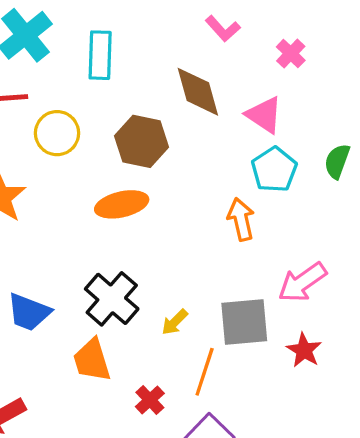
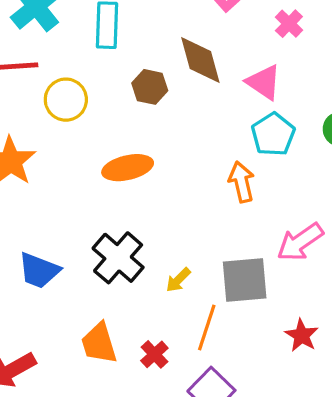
brown hexagon: (142, 141) -> (150, 87), moved, size x0.7
red star: (304, 350) -> (302, 335), moved
orange trapezoid: (92, 360) -> (99, 343), moved

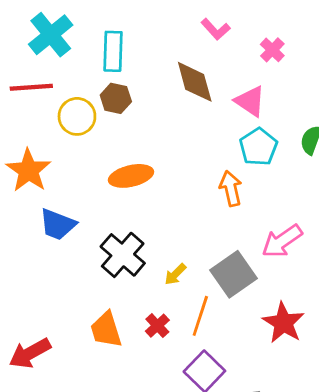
brown hexagon: (150, 87) -> (116, 98), moved
blue trapezoid: (39, 270) -> (58, 224), moved
gray square: (245, 280) -> (234, 274), turned -30
red star: (302, 335) -> (283, 323), size x1.4
red cross: (154, 354) -> (157, 326), moved

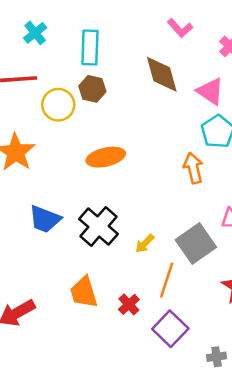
cyan cross: (51, 35) -> (35, 33), size x0.6
blue trapezoid: (58, 224) -> (45, 219), moved
red cross: (157, 326) -> (129, 304), moved

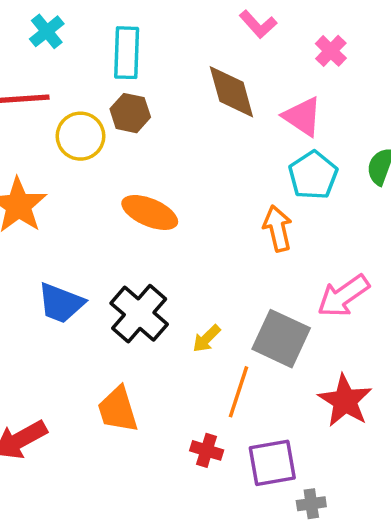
orange ellipse: (106, 157) -> (150, 212), turned 36
gray square: (196, 244) -> (281, 339), turned -30
red cross: (129, 304) -> (207, 450), moved, turned -30
purple square: (170, 329) -> (272, 463), moved, turned 36

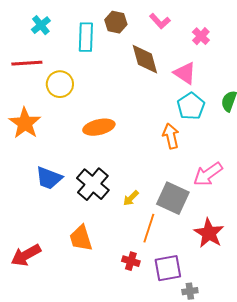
brown hexagon: (130, 113) -> (116, 22), moved
orange ellipse: (150, 212) -> (99, 127), turned -36

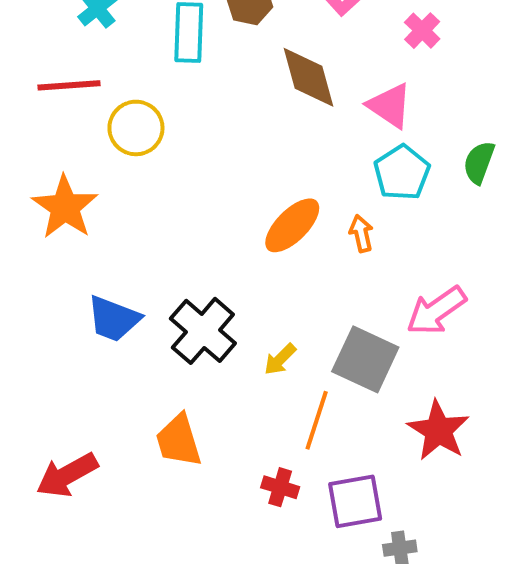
orange ellipse: (99, 127) -> (292, 225), moved, turned -32
orange arrow: (171, 136) -> (361, 234), size x0.7

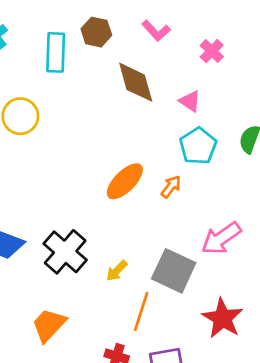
pink triangle: (390, 106) -> (190, 101), size x0.7
orange arrow: (361, 234) -> (171, 187), turned 50
orange trapezoid: (179, 441) -> (49, 325), turned 60

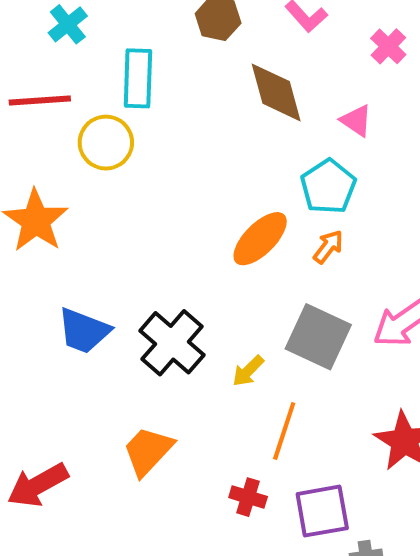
cyan rectangle: (56, 52) -> (138, 78), moved
cyan pentagon: (198, 146) -> (328, 187), moved
gray square: (174, 271) -> (318, 337), moved

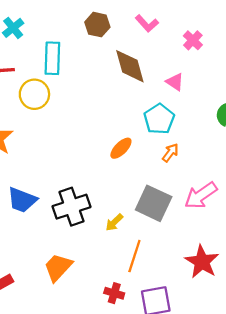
orange ellipse: (260, 239) -> (121, 148), size x0.7
orange arrow: (328, 247) -> (170, 153), moved
black cross: (172, 343) -> (72, 207), turned 30

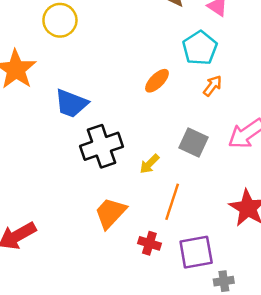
blue trapezoid: (22, 200) -> (71, 103), moved
gray square: (154, 203) -> (194, 142), size x0.7
orange trapezoid: (58, 267) -> (110, 213), moved

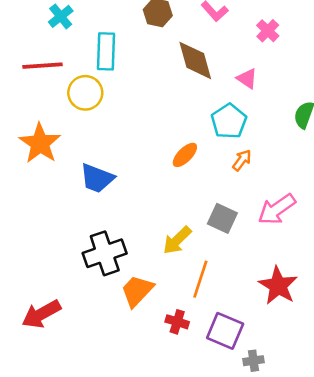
black cross: (102, 146) -> (105, 253), moved
yellow arrow: (149, 164) -> (177, 240), size x1.4
purple square: (196, 252) -> (225, 331), turned 33

